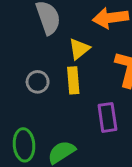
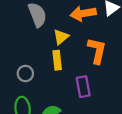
gray circle: (38, 82) -> (25, 74), moved

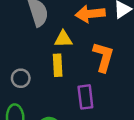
yellow triangle: (61, 37) -> (63, 39), turned 35

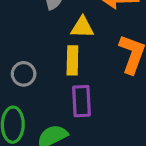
purple rectangle: (85, 97) -> (81, 101), moved

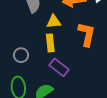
purple rectangle: (81, 101) -> (59, 67), turned -42

